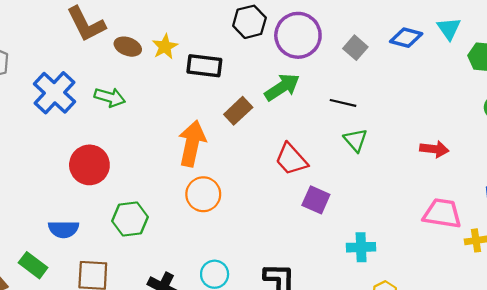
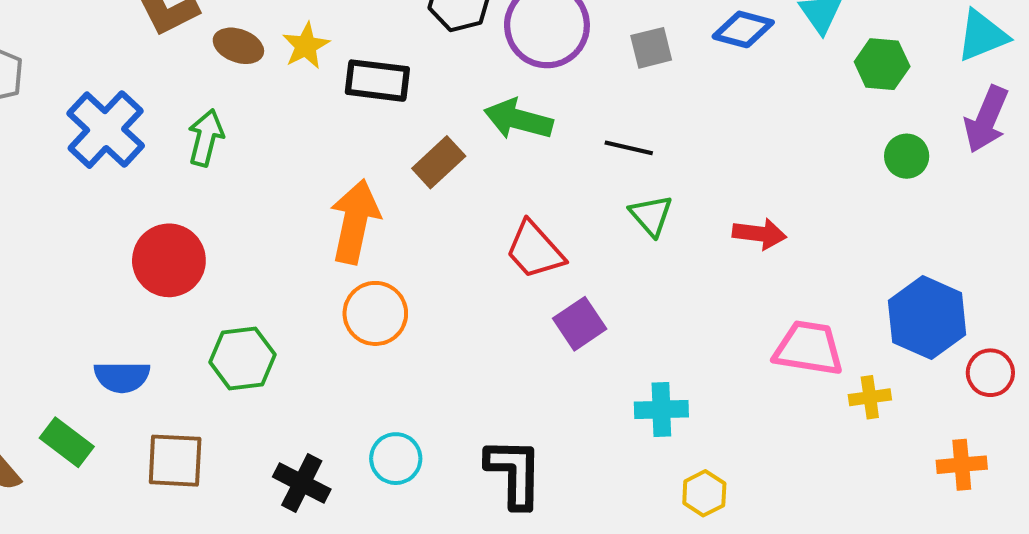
gray square: (355, 48) -> (651, 48), turned 35
green arrow: (282, 87) -> (518, 119), turned -132
green arrow: (110, 97) -> (206, 138), turned -92
red arrow: (434, 149) -> (759, 234), moved
purple square: (316, 200) -> (580, 324), turned 32

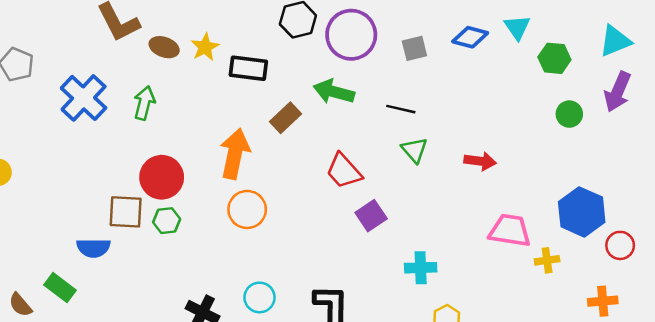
red circle: (169, 260) -> (162, 177), moved
green hexagon: (243, 358) -> (167, 221), moved, size x0.7
brown square: (175, 461) -> (126, 212), moved

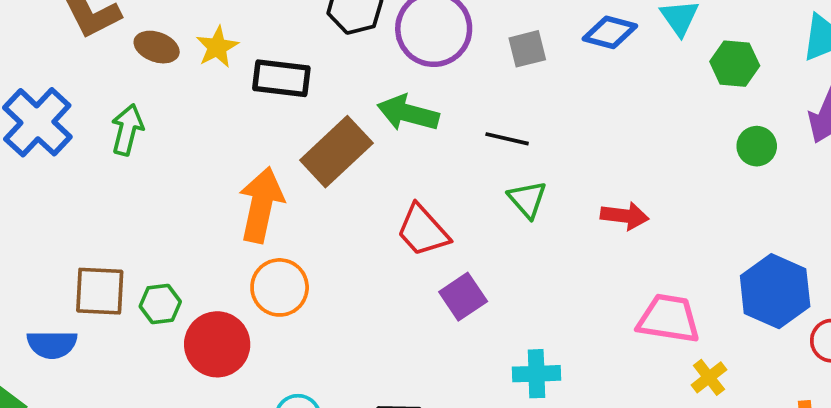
brown rectangle: (286, 118) -> (336, 152), size x1.5
red circle: (162, 177) -> (217, 344), moved
yellow cross: (547, 260) -> (709, 377), moved, turned -30

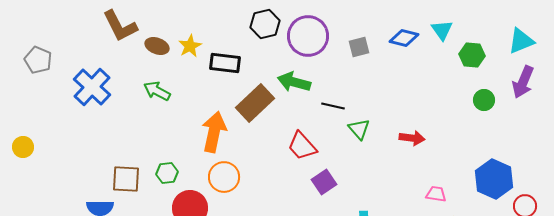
green arrow: (127, 130) -> (157, 91), moved, turned -76
black line: (507, 139) -> (333, 106), moved
green hexagon: (160, 304) -> (167, 173), moved
pink trapezoid: (669, 319) -> (436, 194), size x0.6

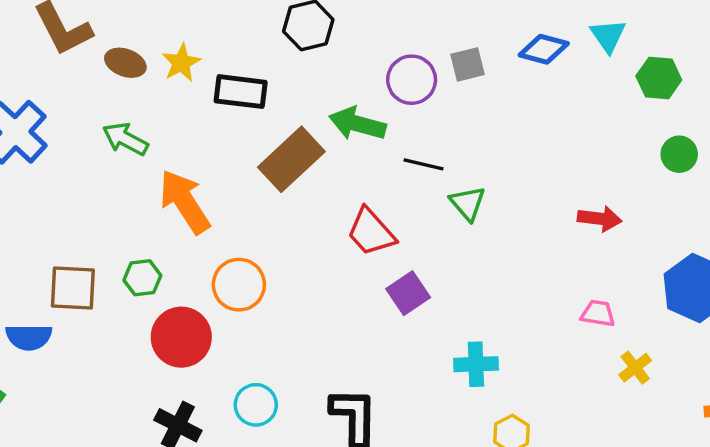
purple circle: (308, 36) -> (412, 80), moved, size x0.7
orange arrow: (214, 132) -> (185, 202), moved, turned -45
red arrow: (412, 138) -> (600, 219), moved

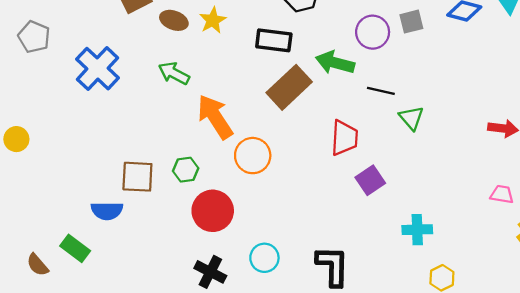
black rectangle: (241, 92) -> (274, 40), moved
red trapezoid: (371, 232) -> (344, 138), turned -135
orange circle: (239, 285) -> (253, 156), moved

